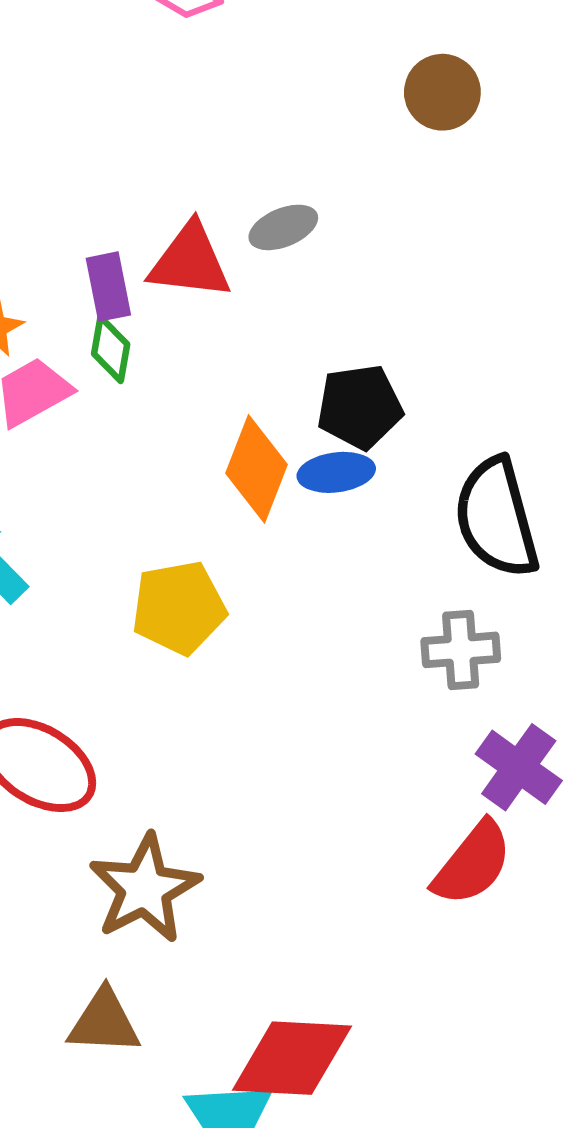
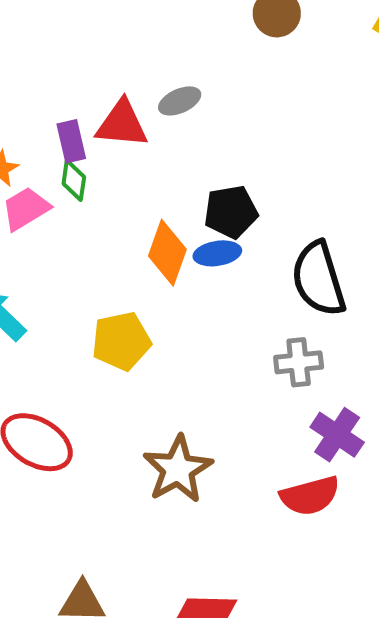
red semicircle: (472, 863) -> (310, 496), turned 38
brown star: (145, 889) -> (178, 469), moved

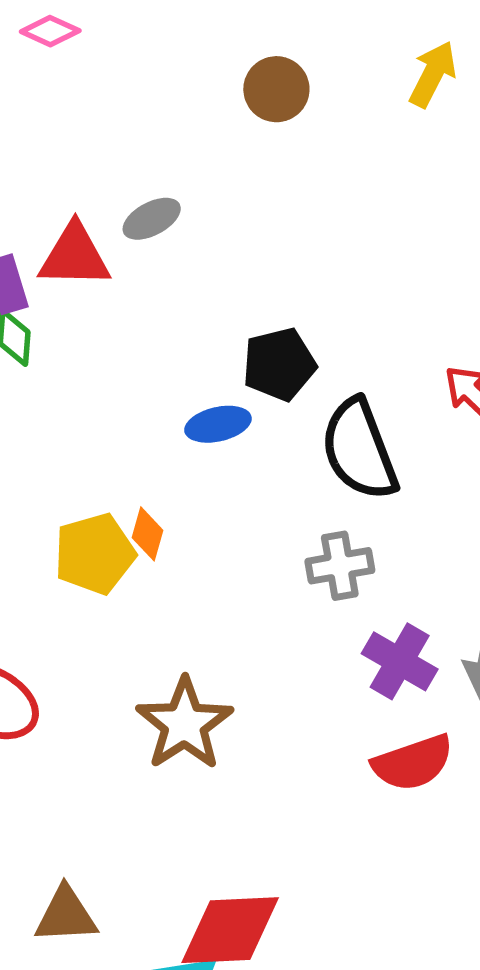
black pentagon: (231, 212) -> (279, 364), moved
orange diamond: (167, 253) -> (148, 534), moved, size x0.6
red semicircle: (310, 496) -> (413, 763), moved

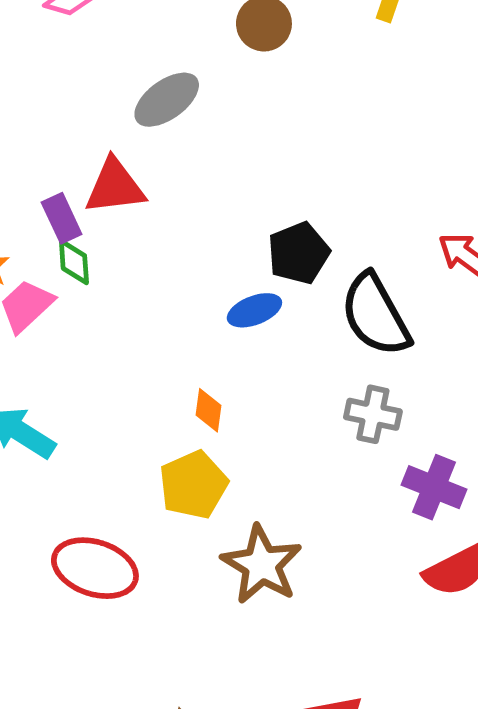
gray ellipse: (152, 219) -> (167, 100), moved, size x1.4
yellow pentagon: (95, 554) -> (193, 485), moved
gray cross: (340, 566) -> (373, 414), turned 30

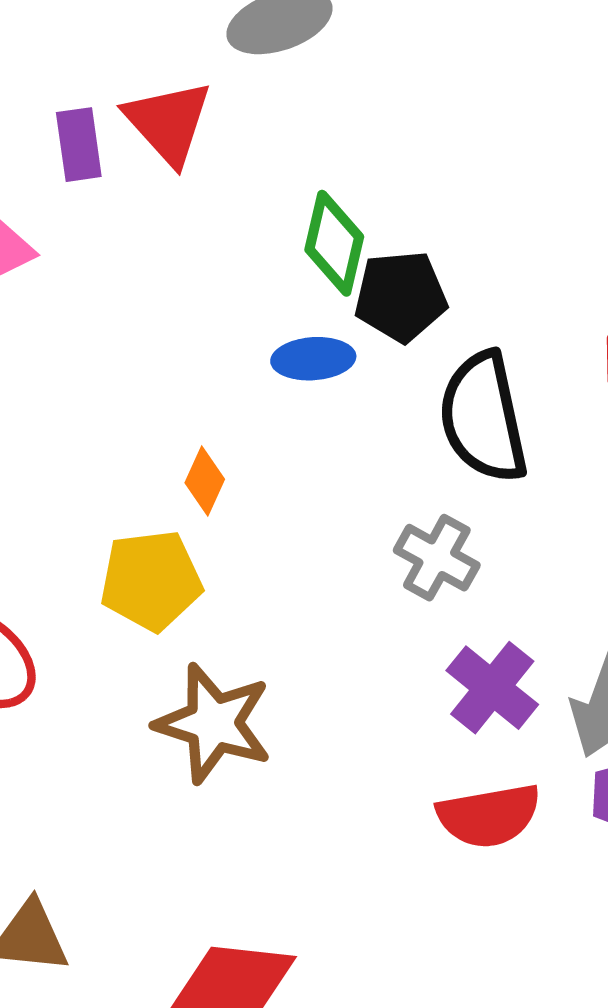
red triangle: (115, 187) -> (168, 122), turned 38
green diamond: (74, 262) -> (334, 243), moved, size x1.4
brown star: (262, 565) -> (214, 723), turned -30

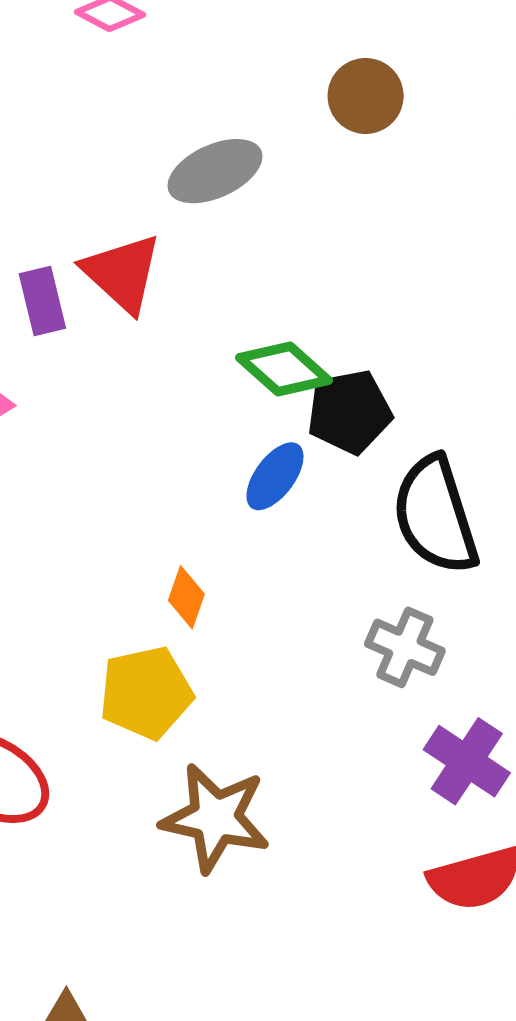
green diamond: (334, 243) -> (284, 369), turned -56
blue ellipse: (313, 359) -> (275, 476), turned -44

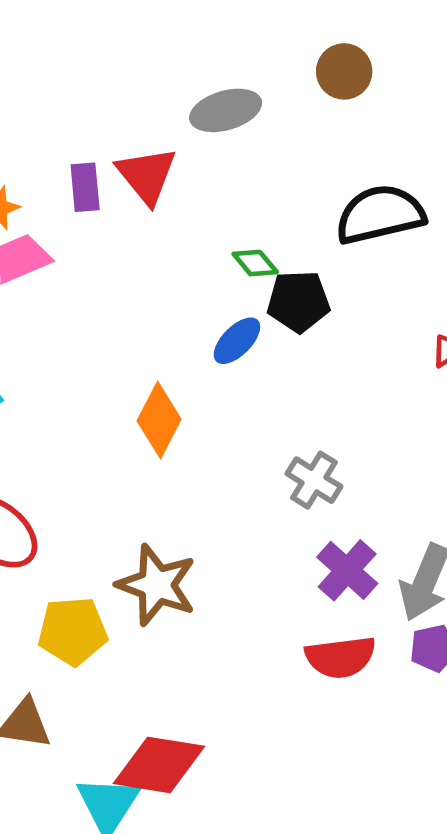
green diamond: (284, 369) -> (255, 263), size x0.7
black semicircle: (435, 515) -> (380, 214), moved, turned 86
orange diamond: (186, 597) -> (159, 420), size x1.6
yellow pentagon: (146, 693) -> (73, 631), moved

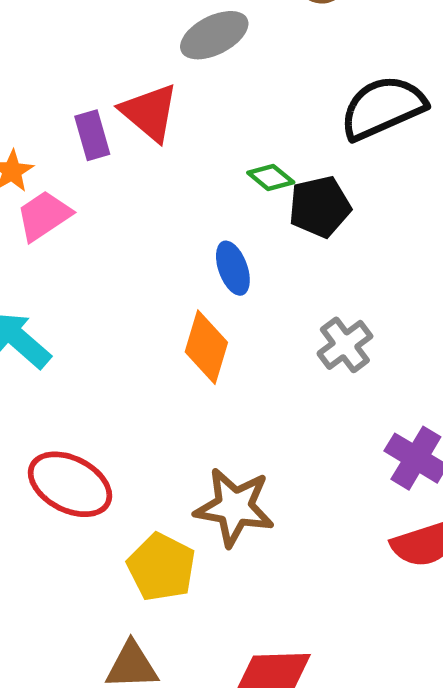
blue ellipse: (237, 341) -> (233, 268), moved, turned -54
gray cross: (314, 480) -> (345, 345), moved, turned 32
yellow pentagon: (73, 631) -> (161, 567), turned -30

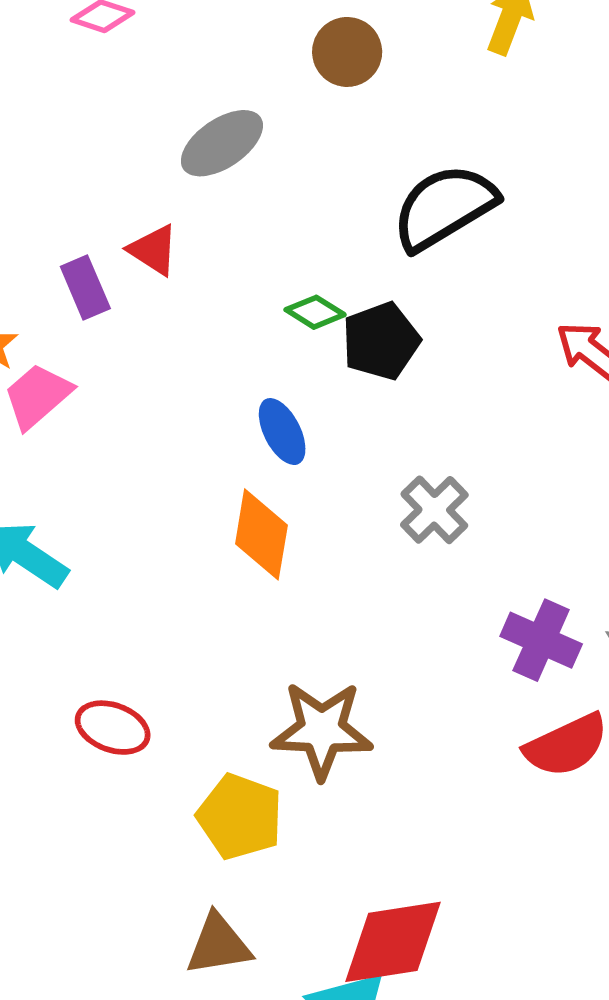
red triangle: (150, 112) -> (153, 250), size x0.7
red ellipse: (70, 484) -> (113, 728), size x0.7

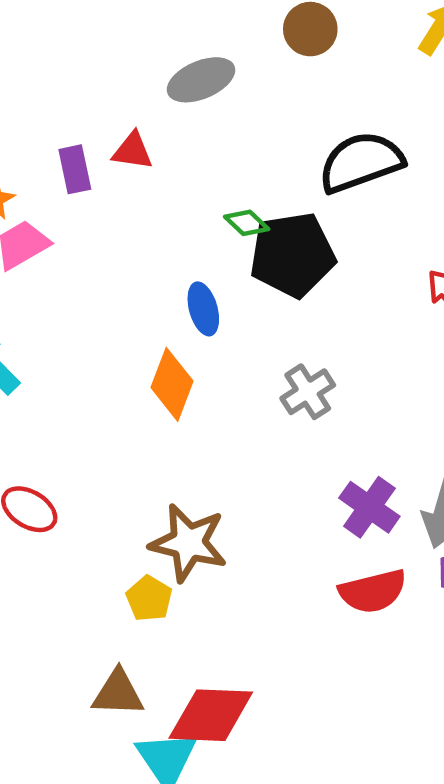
red triangle: (153, 250) -> (133, 151), turned -36
black pentagon: (381, 341) -> (292, 255), size x1.4
yellow pentagon: (240, 817) -> (149, 598), moved, size x0.7
brown triangle: (218, 945) -> (118, 693), moved

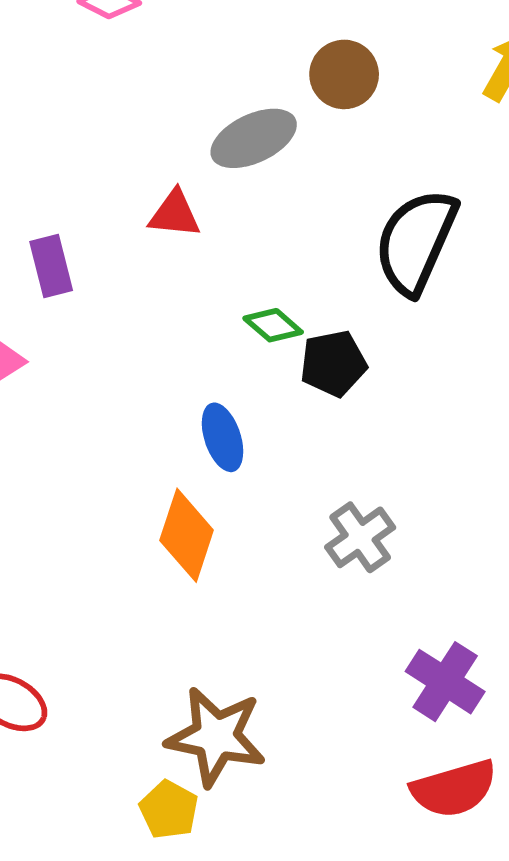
gray ellipse: (201, 80) -> (254, 138), moved
red triangle: (133, 151) -> (175, 214), moved
black semicircle: (361, 162) -> (416, 242), turned -44
black pentagon: (292, 255) -> (333, 364), size x0.6

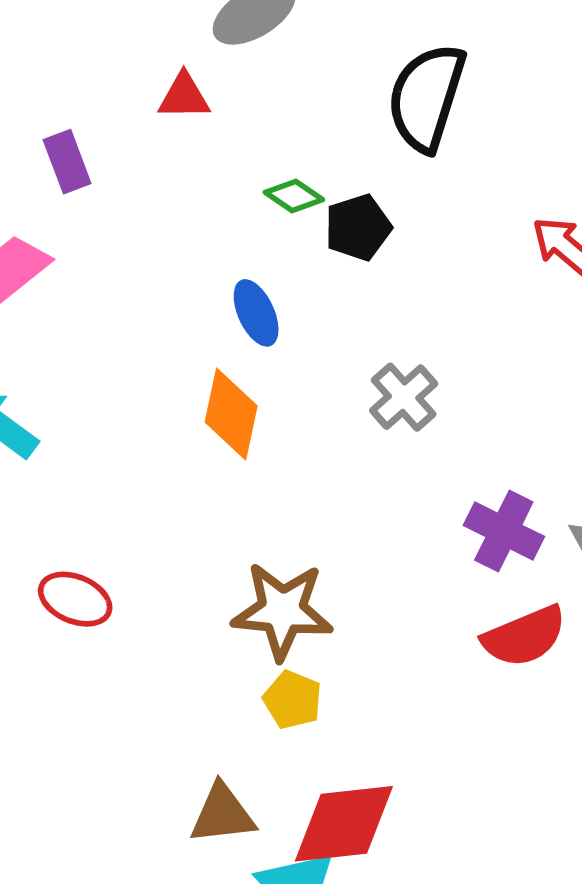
yellow pentagon: (169, 810) -> (293, 700), moved

